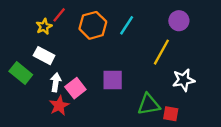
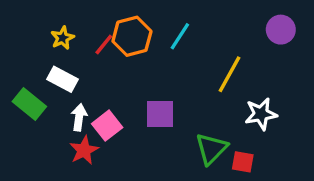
red line: (59, 15) -> (104, 44), moved
purple circle: (179, 21) -> (281, 30), moved
green triangle: (149, 104) -> (211, 149), turned -35

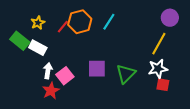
yellow line: (230, 74) -> (159, 44), moved
green rectangle: (29, 104) -> (20, 41), moved
green triangle: (211, 149) -> (126, 74), moved
red square: (243, 162) -> (163, 85), moved

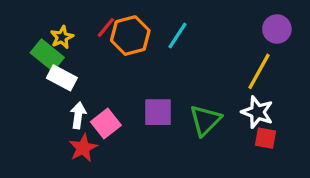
red line: (63, 27) -> (106, 27), moved
green rectangle: (20, 41) -> (47, 55), moved
white star: (158, 69) -> (257, 112), turned 30

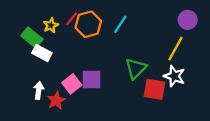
yellow star: (62, 37) -> (51, 25), moved
purple square: (158, 112) -> (92, 79), moved
white arrow: (78, 115) -> (39, 90), moved
green triangle: (205, 120) -> (136, 68), moved
red square: (266, 138) -> (154, 89), moved, size x1.5

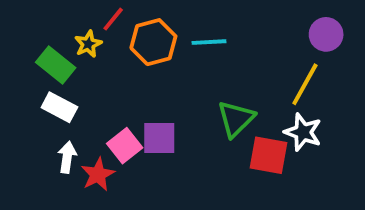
red line: (72, 19) -> (113, 19), moved
cyan line: (120, 24) -> (209, 42), turned 54
white rectangle: (42, 53) -> (59, 107), moved

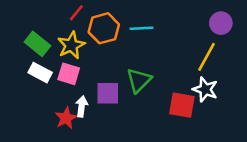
yellow star: (88, 44) -> (71, 45), moved, size x1.5
green triangle: (236, 119) -> (139, 80), moved
pink square: (125, 146) -> (69, 74), moved, turned -35
white arrow: (67, 157) -> (82, 106), moved

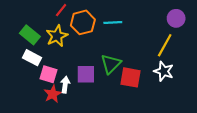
pink square: (69, 74) -> (49, 74), moved
red square: (182, 105) -> (130, 77), moved

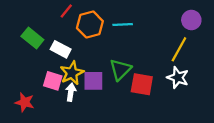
yellow star: (57, 36) -> (72, 73), moved
white rectangle: (32, 58) -> (61, 49), moved
red star: (53, 94) -> (25, 102), moved, turned -30

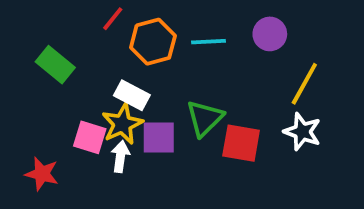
purple circle: (191, 20) -> (270, 34), moved
white rectangle: (61, 49) -> (132, 95), moved

